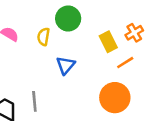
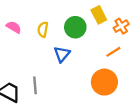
green circle: (68, 18) -> (75, 27), moved
yellow rectangle: (108, 42) -> (99, 15), moved

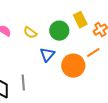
yellow semicircle: (43, 29) -> (30, 33), turned -64
orange circle: (104, 82) -> (73, 66), moved

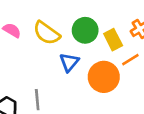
yellow rectangle: (80, 20) -> (113, 40), moved
yellow semicircle: (30, 33) -> (47, 33), size x1.5

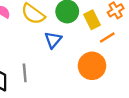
orange circle: (104, 77) -> (92, 66), moved

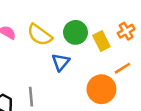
orange line: (107, 37) -> (122, 68), moved

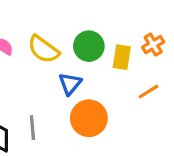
yellow rectangle: (101, 41) -> (122, 57), turned 36
orange circle: (101, 89) -> (89, 118), moved

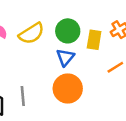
yellow semicircle: (43, 49) -> (31, 33), turned -68
blue triangle: (70, 84) -> (65, 57), moved

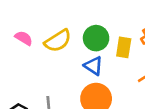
blue triangle: (65, 57) -> (93, 66), turned -36

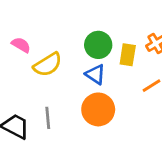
yellow semicircle: (58, 41) -> (48, 65), moved

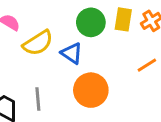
yellow rectangle: (128, 55) -> (123, 19), moved
blue triangle: (95, 74) -> (72, 53), moved

